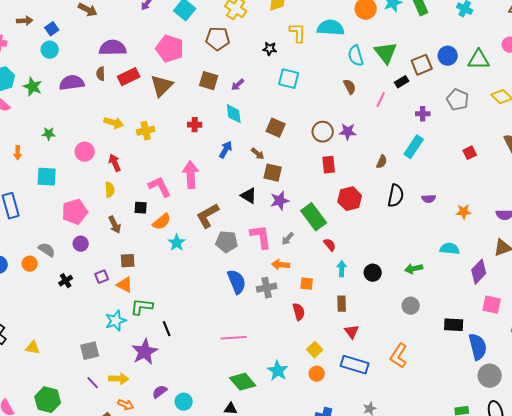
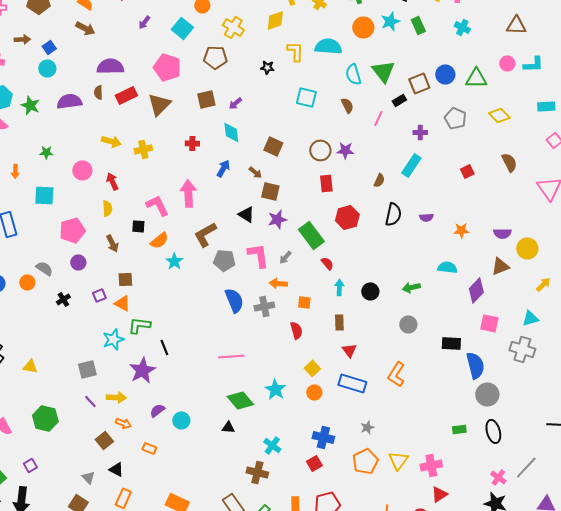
cyan square: (289, 79) -> (306, 97), moved
brown square: (209, 81) -> (206, 99), turned -30

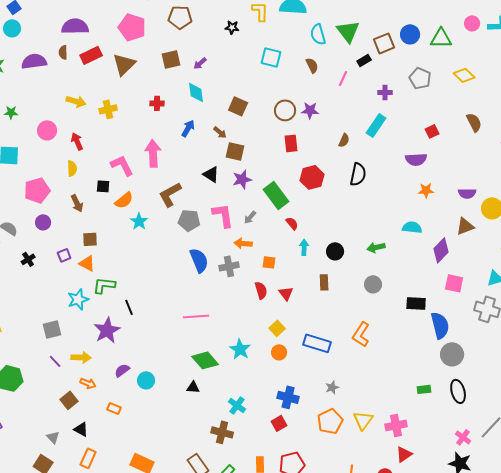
purple semicircle: (426, 217) -> (416, 159), moved, size x1.5
brown rectangle: (339, 322) -> (324, 282), moved
red triangle: (349, 350) -> (286, 293), moved

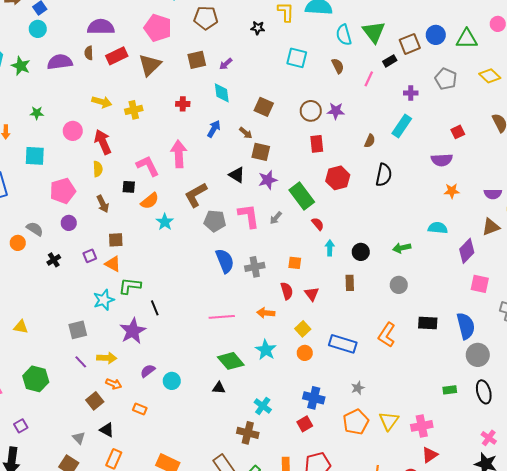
red arrow: (77, 141) -> (103, 142), size x1.4
orange arrow: (243, 243) -> (266, 313), moved
black rectangle: (416, 303) -> (428, 323), moved

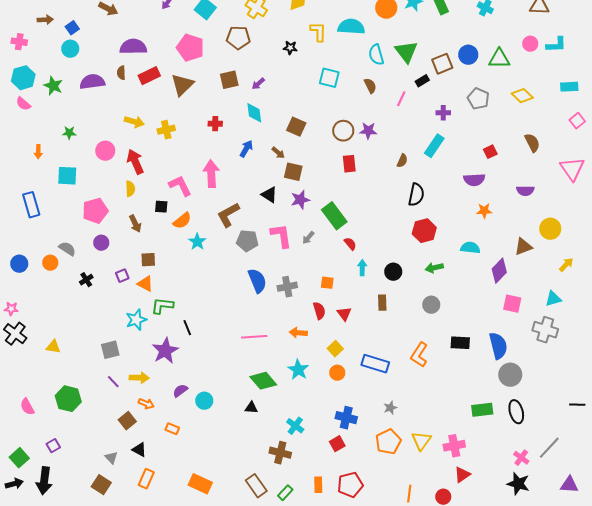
red hexagon: (338, 178) -> (424, 231), moved
purple semicircle: (493, 194) -> (525, 191), moved
green rectangle: (450, 390) -> (482, 410), size x1.5

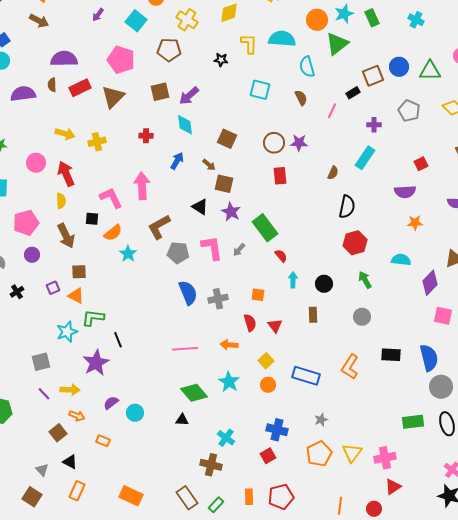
green triangle: (406, 52) -> (337, 44), moved, turned 30
purple arrow: (258, 84) -> (189, 96), size x1.5
purple star: (300, 200) -> (231, 212), turned -30
brown arrow: (135, 224) -> (66, 236), size x1.4
green arrow: (434, 268) -> (365, 280), turned 72

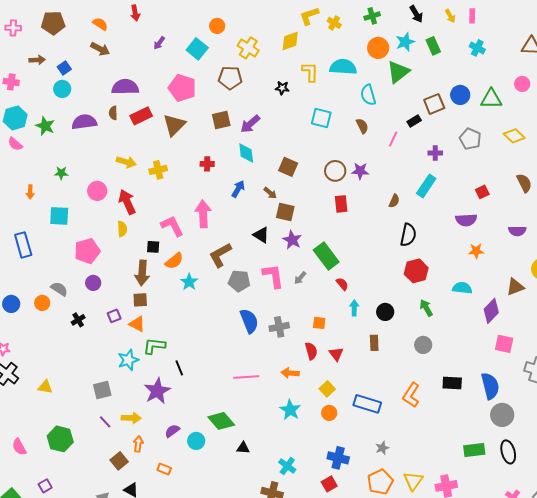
brown arrow: (66, 236) -> (142, 273), moved, turned 30
green diamond: (194, 393) -> (221, 421), moved
orange arrow: (77, 416) -> (138, 444), turned -105

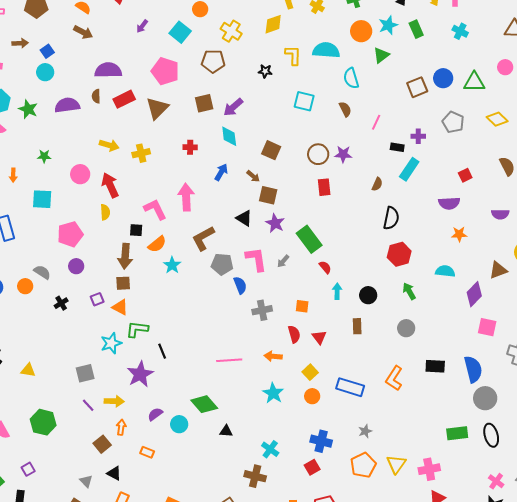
green triangle: (398, 72) -> (381, 55), size x0.7
black rectangle: (414, 121) -> (397, 147), moved, turned 40
blue semicircle: (249, 321) -> (240, 285), moved, size x0.7

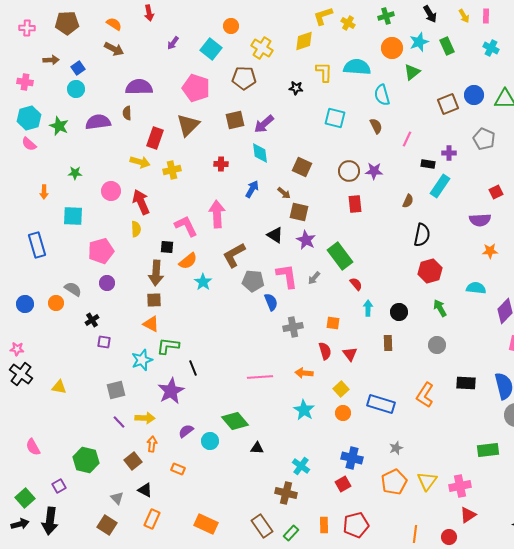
red rectangle: (124, 99) -> (155, 138), moved, turned -45
purple square: (97, 299) -> (104, 342), moved, turned 32
green hexagon: (43, 422) -> (86, 460), moved

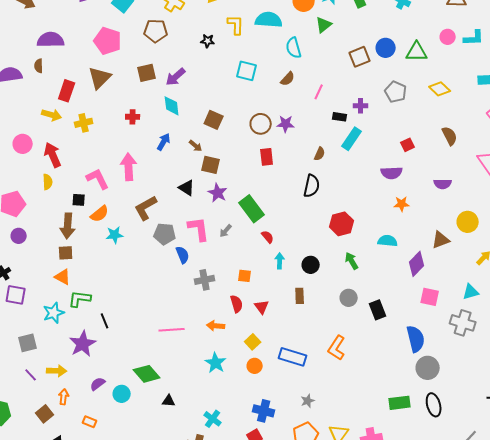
brown semicircle: (376, 126) -> (288, 79), turned 70
black semicircle: (422, 235) -> (312, 186), moved
cyan star: (203, 282) -> (115, 235), turned 30
purple square: (104, 342) -> (16, 295), size x1.5
black rectangle: (466, 383) -> (378, 310), moved, turned 66

